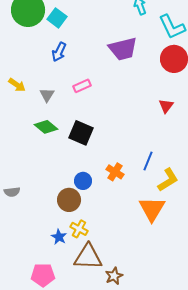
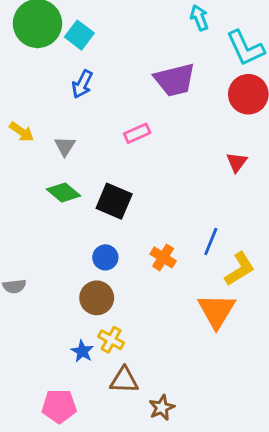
pink rectangle: (82, 86) -> (137, 133), moved
blue circle: (83, 181) -> (105, 257), moved
brown triangle: (88, 257) -> (124, 380), size x0.7

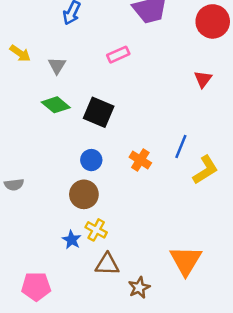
orange triangle: (217, 311) -> (186, 261), moved
pink pentagon: (59, 406) -> (36, 286), moved

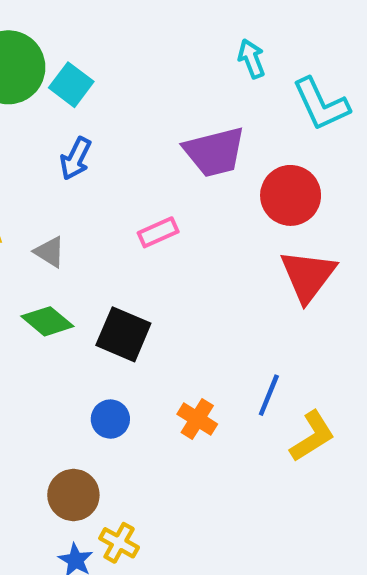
red circle: (213, 21) -> (291, 195), moved
gray triangle: (57, 66) -> (50, 252), turned -30
red triangle: (203, 79) -> (308, 276), size x1.8
brown circle: (84, 194) -> (73, 495), moved

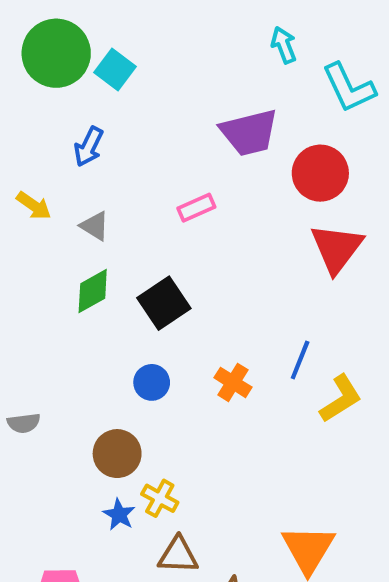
blue arrow: (76, 158) -> (89, 147), moved
green diamond: (47, 321) -> (93, 291), turned -69
black square: (123, 334) -> (164, 303), turned 33

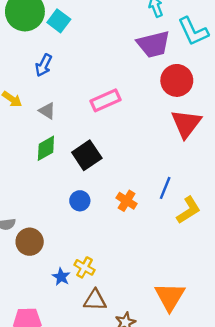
purple trapezoid: (249, 132) -> (153, 44), moved
pink rectangle: (196, 208) -> (106, 100), size x1.4
brown circle: (117, 454) -> (30, 242), moved

